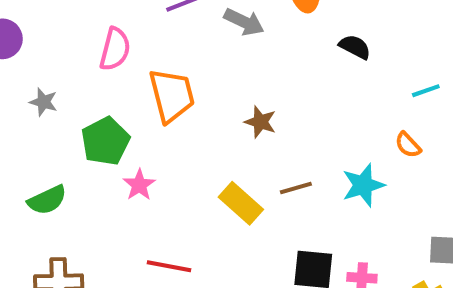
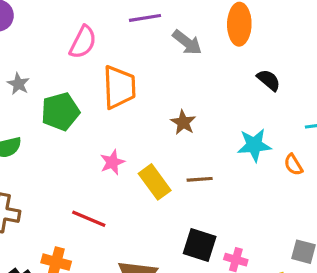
gray star: (43, 102) -> (18, 84), moved
pink star: (139, 185) -> (112, 162), moved
cyan star: (363, 185) -> (254, 145), moved

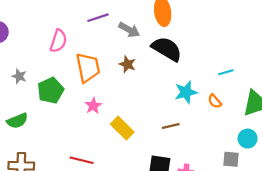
black semicircle: (269, 80) -> (167, 49), moved, size x1.8
brown star: (183, 122) -> (127, 64), moved
pink star: (112, 162) -> (93, 106), moved
brown line: (200, 179) -> (171, 126), moved

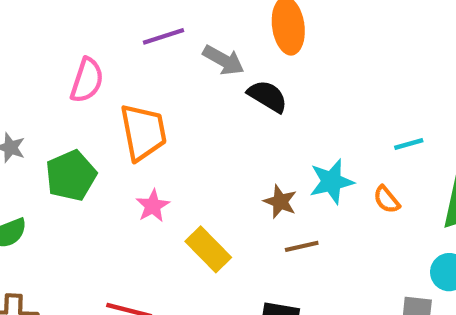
black semicircle: (167, 49) -> (268, 96), moved, size x0.7
brown star: (127, 64) -> (280, 202), moved

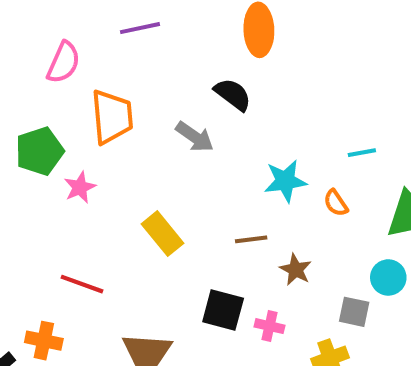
gray arrow: (223, 60) -> (195, 137), moved
brown star: (280, 202) -> (296, 270), moved
pink star: (153, 206) -> (80, 187), moved

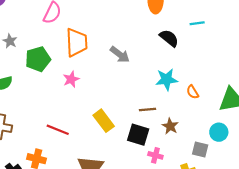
black semicircle: (233, 94) -> (169, 38), moved
cyan line: (362, 153) -> (197, 23), moved
pink star: (80, 187) -> (71, 79), moved
yellow rectangle: (163, 234) -> (104, 121), moved
black square: (223, 310) -> (138, 135), moved

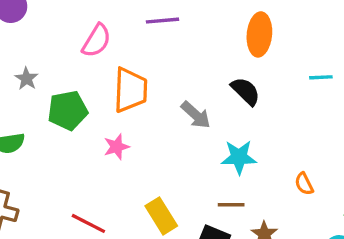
black semicircle: (169, 38) -> (246, 91), moved
cyan star: (167, 79) -> (239, 157), moved

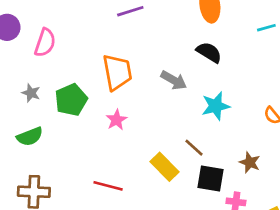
pink semicircle: (97, 41) -> (45, 43), moved
gray star: (27, 79) -> (31, 93), moved
brown line: (231, 205) -> (194, 148), moved, turned 55

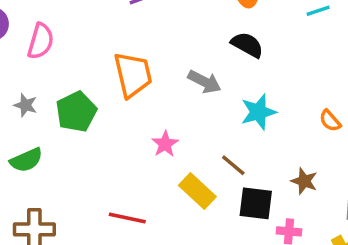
pink star: (116, 120) -> (165, 144), moved

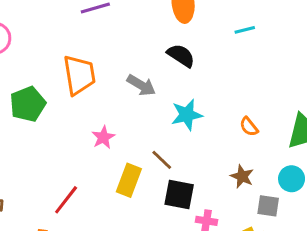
brown star: (304, 181) -> (242, 176), moved
yellow rectangle: (197, 191) -> (129, 180), turned 64
red line: (127, 218) -> (66, 200), turned -68

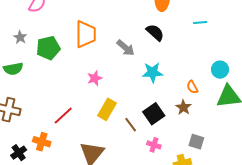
brown line: (162, 160) -> (131, 125), moved
brown star: (242, 176) -> (183, 107), moved
cyan circle: (292, 179) -> (220, 70), moved
black square: (179, 194) -> (154, 114), moved, turned 35

